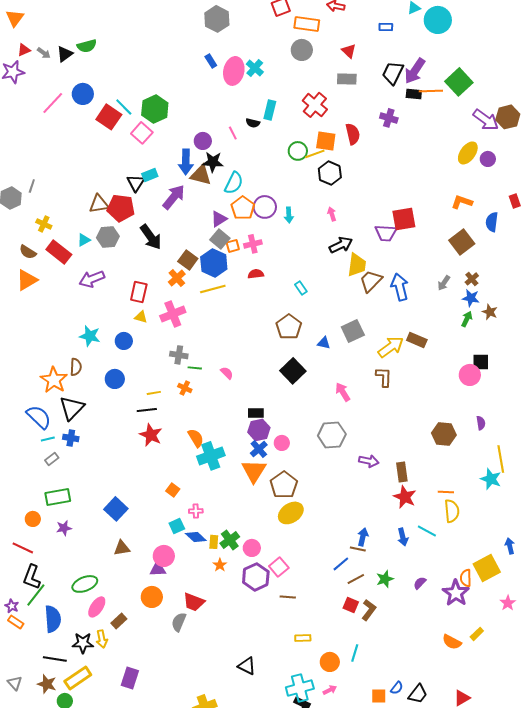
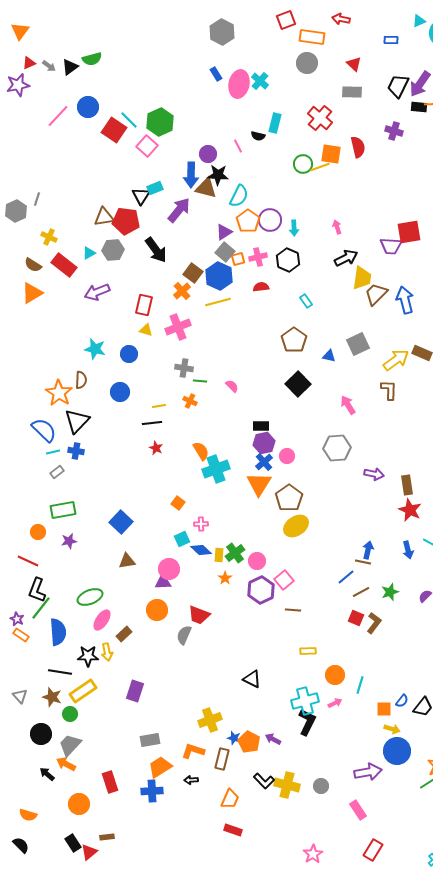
black hexagon: (330, 173) -> (288, 260), moved
red star: (151, 435) -> (156, 448), size x0.6
cyan line: (355, 653) -> (360, 685), moved

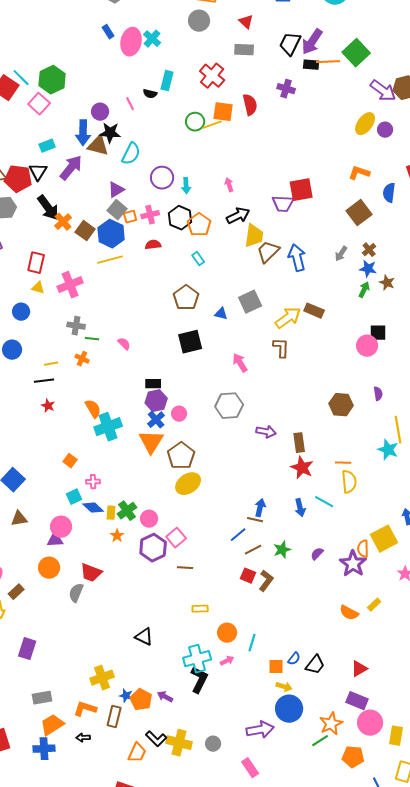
black triangle: (141, 196) -> (38, 172), moved
orange pentagon: (248, 221) -> (199, 225), moved
orange cross: (182, 291) -> (63, 222), moved
black square: (298, 384) -> (190, 342), turned 30
orange trapezoid: (230, 799) -> (137, 753), moved

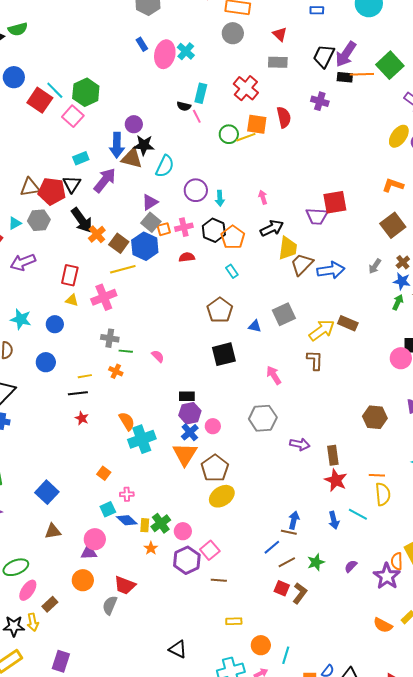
pink line: (130, 104) -> (197, 116), moved
blue arrow: (297, 258) -> (331, 270), turned 96
yellow line: (110, 260) -> (123, 269), moved

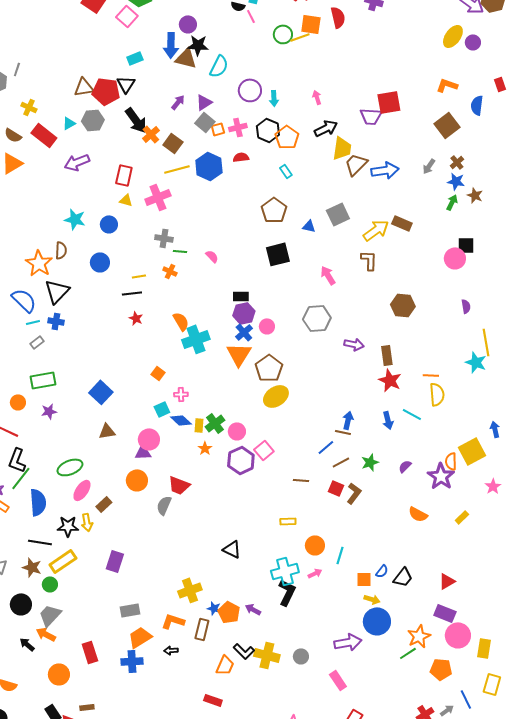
purple arrow: (105, 180) -> (178, 102), moved, size x0.6
blue hexagon: (145, 246) -> (209, 166), moved
brown hexagon: (375, 417) -> (403, 305), moved
brown line: (219, 580) -> (301, 480), moved
orange semicircle: (383, 625) -> (418, 514), moved

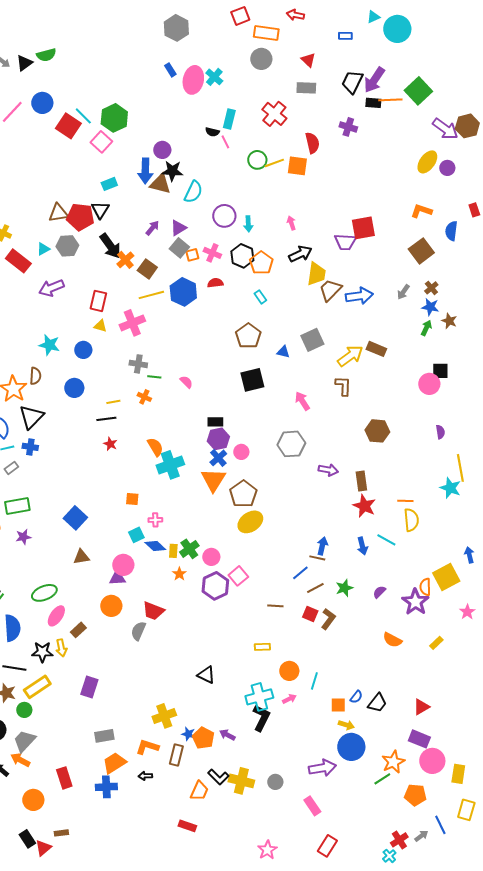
orange square: (311, 24) -> (297, 166), moved
pink cross: (238, 127) -> (212, 253), turned 36
orange square: (158, 373) -> (132, 499), turned -32

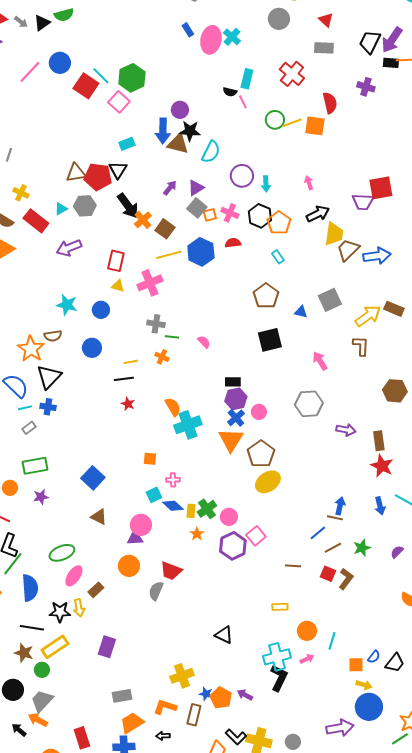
brown semicircle: (35, 376) -> (53, 336), turned 78
brown triangle: (81, 557) -> (99, 517), turned 36

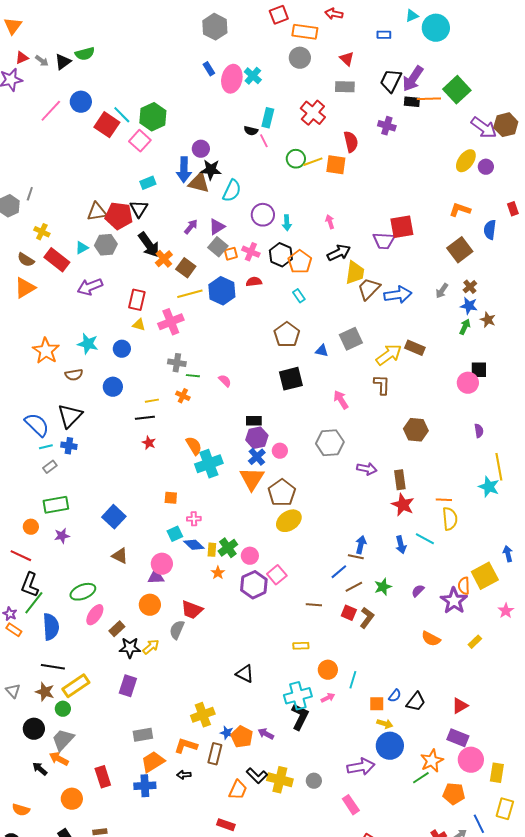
orange star: (31, 349) -> (46, 351), moved
yellow arrow: (79, 608) -> (151, 647), moved, turned -120
black star: (60, 612) -> (130, 648), moved

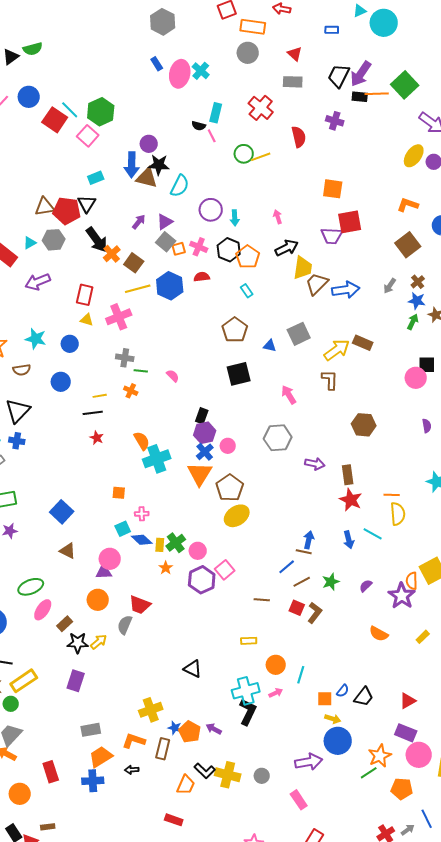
orange square: (336, 165) -> (333, 189), moved
black rectangle: (254, 421) -> (202, 416), turned -70

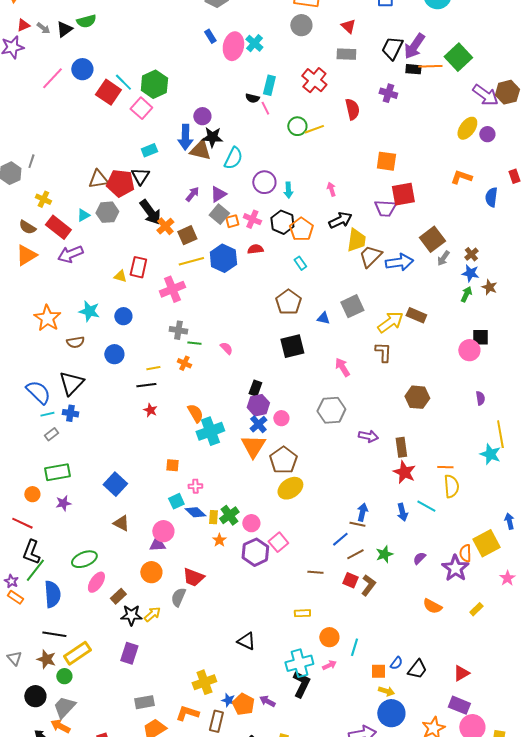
brown square: (408, 245) -> (432, 239), moved
brown square: (134, 263) -> (187, 235), turned 30
purple arrow: (38, 282) -> (70, 254), moved
yellow triangle: (87, 320) -> (120, 276), moved

